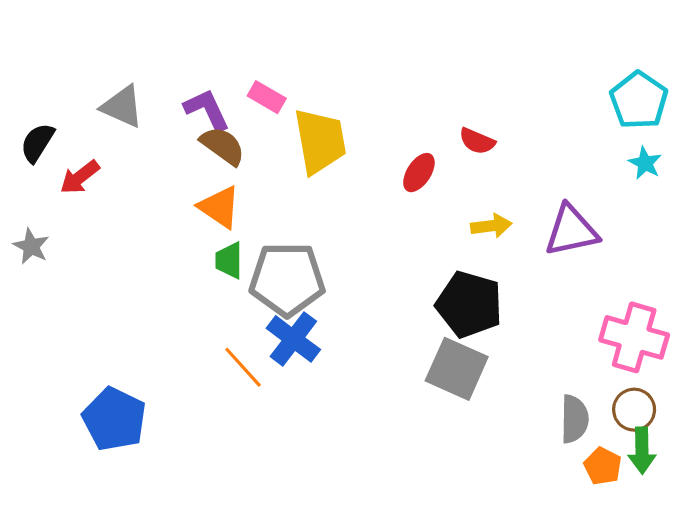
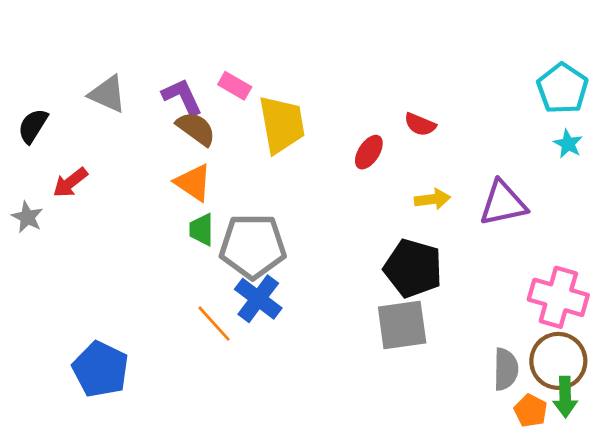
red arrow: (80, 177) -> (70, 183), moved
gray square: (457, 369) -> (402, 325), turned -32
brown circle: (634, 410) -> (558, 361), size x1.5

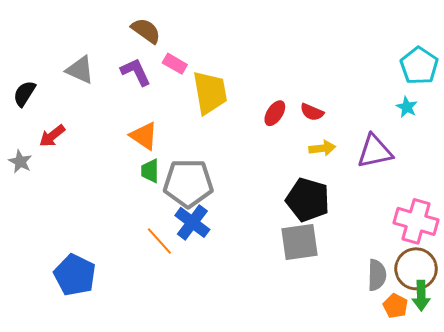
red semicircle: (420, 124) -> (312, 112), moved
brown semicircle: (196, 129) -> (146, 31), moved
cyan star: (568, 144) -> (407, 107), moved

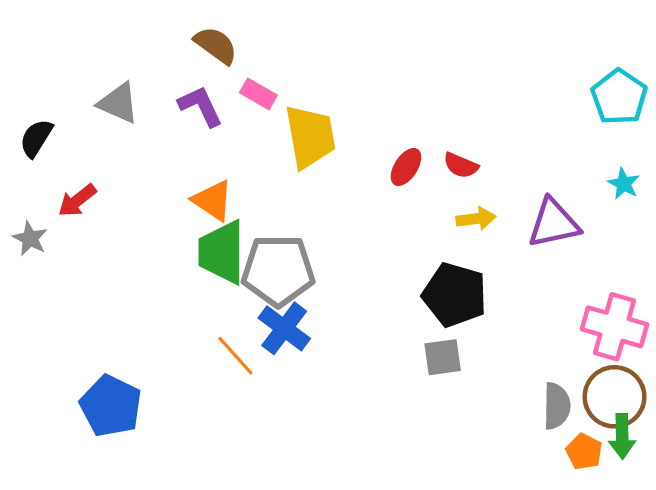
cyan star: (407, 107) -> (624, 184), moved
green trapezoid: (150, 171) -> (222, 252), size x1.8
gray square: (300, 242) -> (443, 357), size x0.7

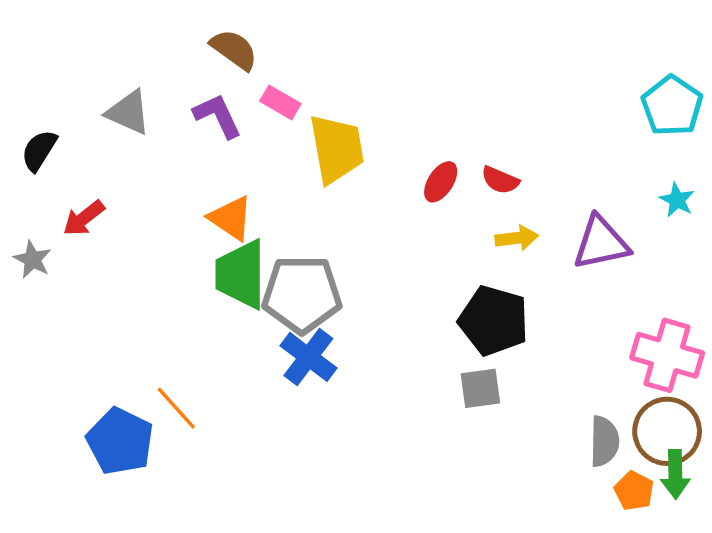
orange line: (236, 356) -> (176, 408), moved

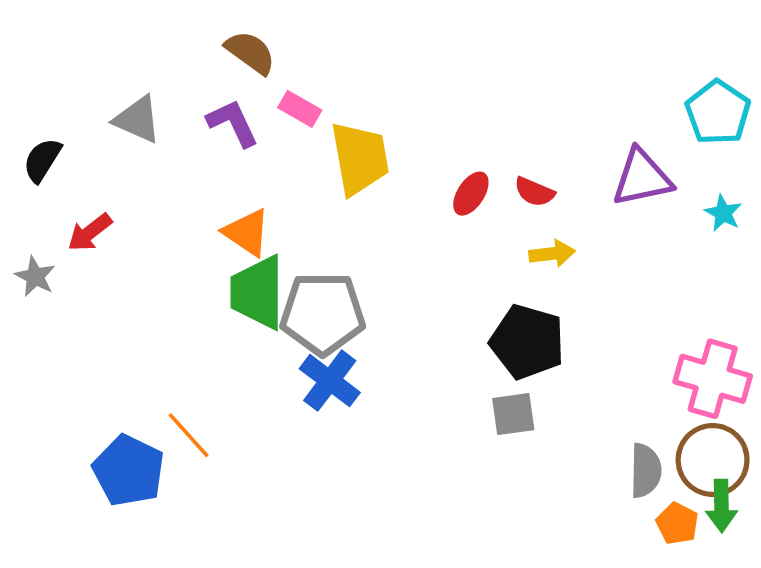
purple triangle: (601, 243) -> (642, 178), moved

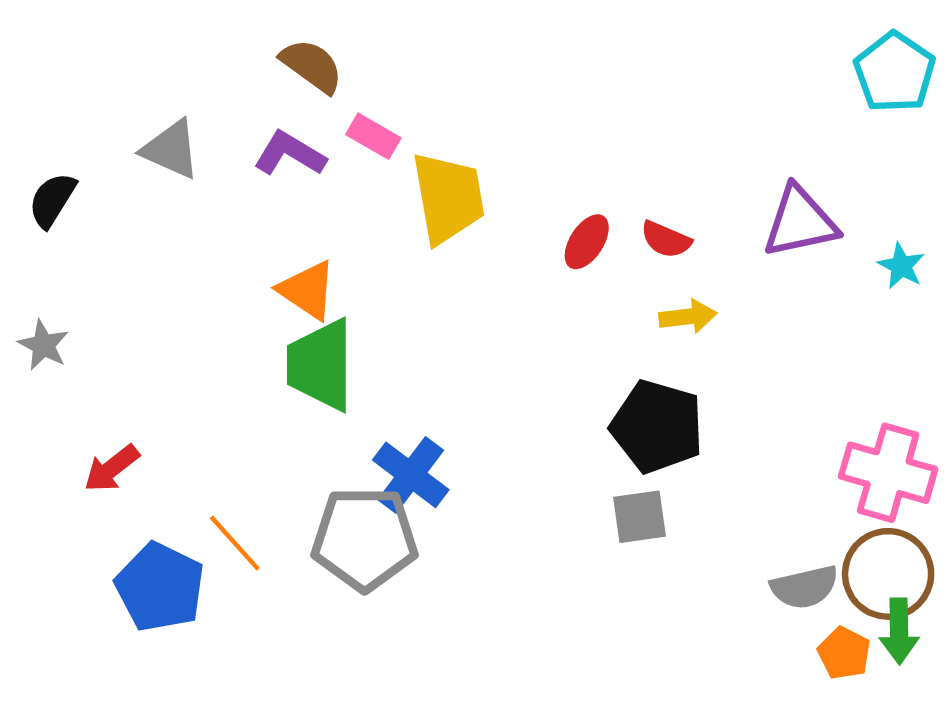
cyan pentagon: (718, 112) -> (895, 72), moved
purple L-shape: (233, 123) -> (290, 154), turned -34
red arrow: (90, 232) -> (112, 468), moved
gray pentagon: (323, 314) -> (365, 539), moved
gray semicircle: (646, 471) -> (804, 587), turned 76

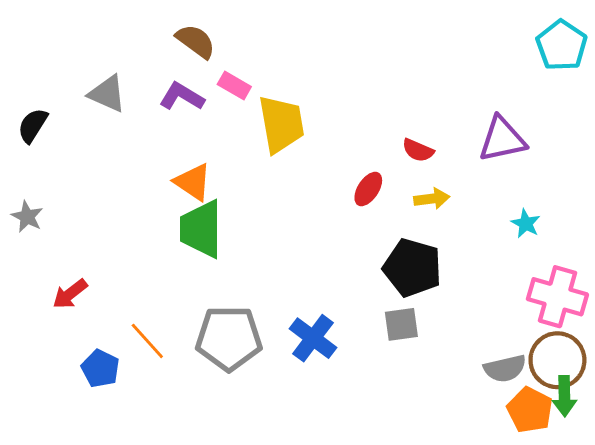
red ellipse: (587, 242) -> (368, 189), moved
cyan star: (901, 266) -> (526, 224), moved
blue cross: (411, 475) -> (313, 338), moved
blue pentagon: (160, 587) -> (100, 369), size x0.7
orange pentagon: (844, 653) -> (530, 410), size x1.4

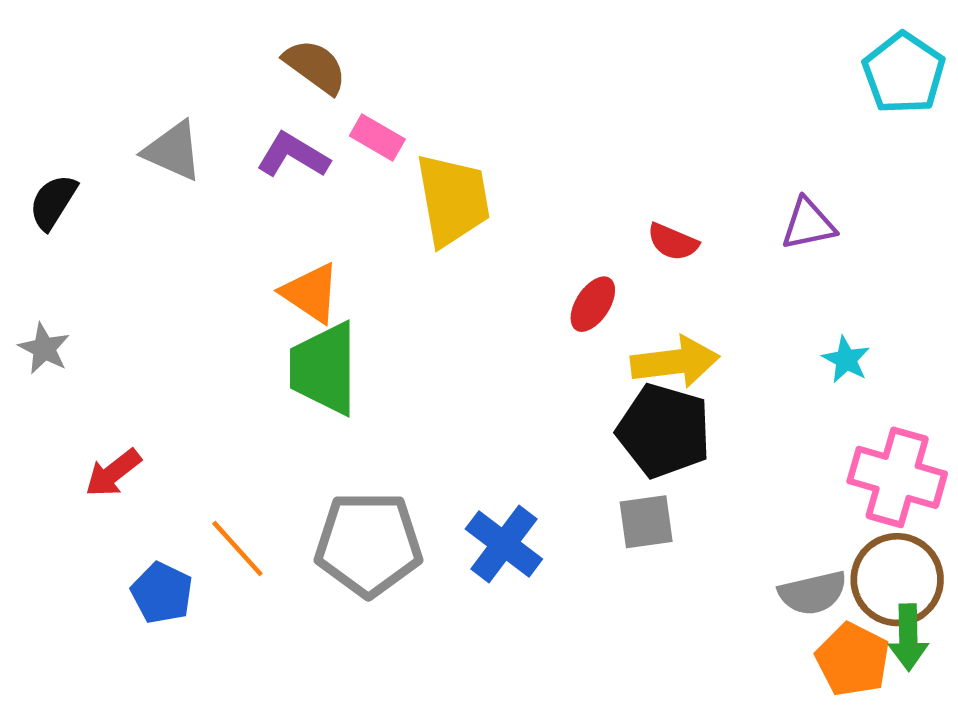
purple triangle: (502, 139) -> (808, 224), size x0.7
yellow arrow: (432, 199) -> (675, 362), moved, size x1.5

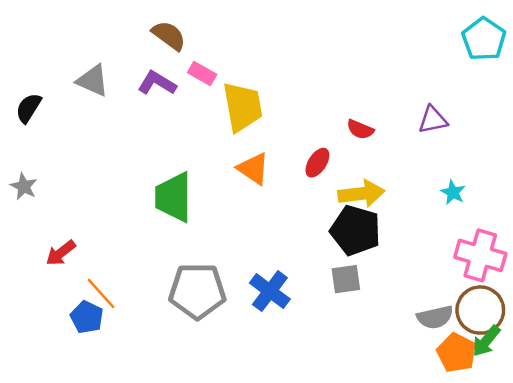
orange triangle: (311, 293) -> (253, 169), moved
orange line: (237, 548) -> (101, 293), moved
green arrow: (908, 637) -> (486, 341), turned 40

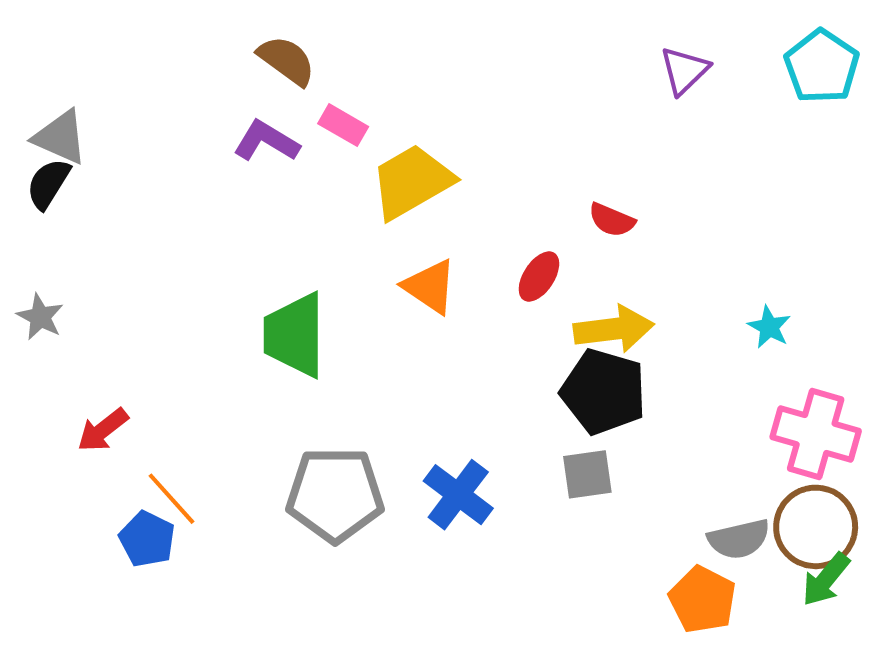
gray triangle: (93, 81) -> (60, 137), moved
yellow trapezoid: (243, 107) -> (412, 182), turned -110
purple triangle: (433, 120) -> (684, 71), moved, turned -32
orange pentagon: (457, 353) -> (703, 600), moved

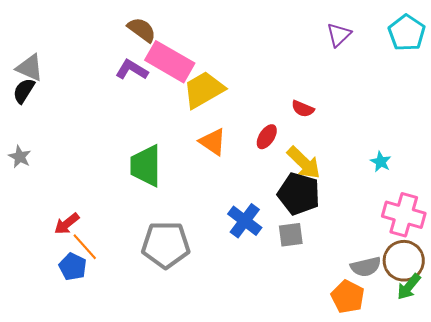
pink rectangle: (343, 125) -> (170, 62), size x2.0
yellow arrow: (614, 329) -> (304, 163), turned 51
red arrow: (103, 430) -> (67, 224), moved
blue cross: (458, 495) -> (245, 221), moved

